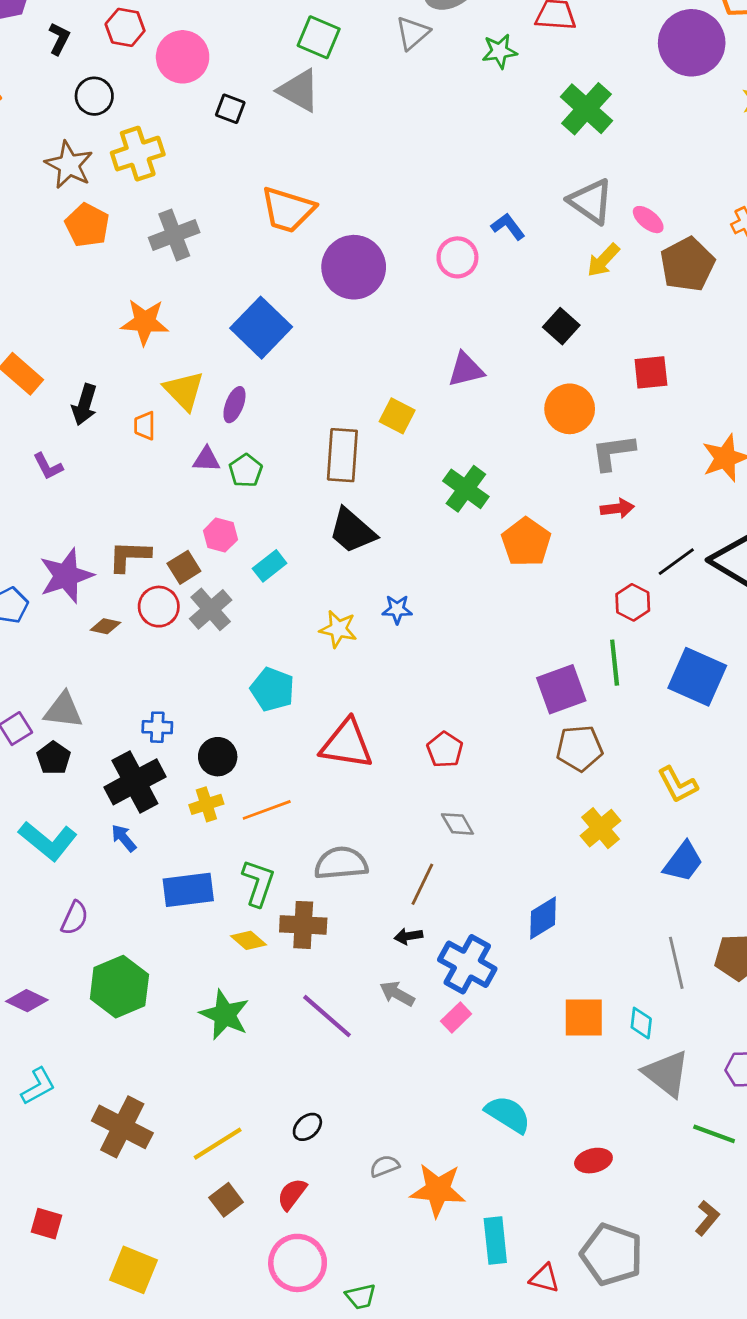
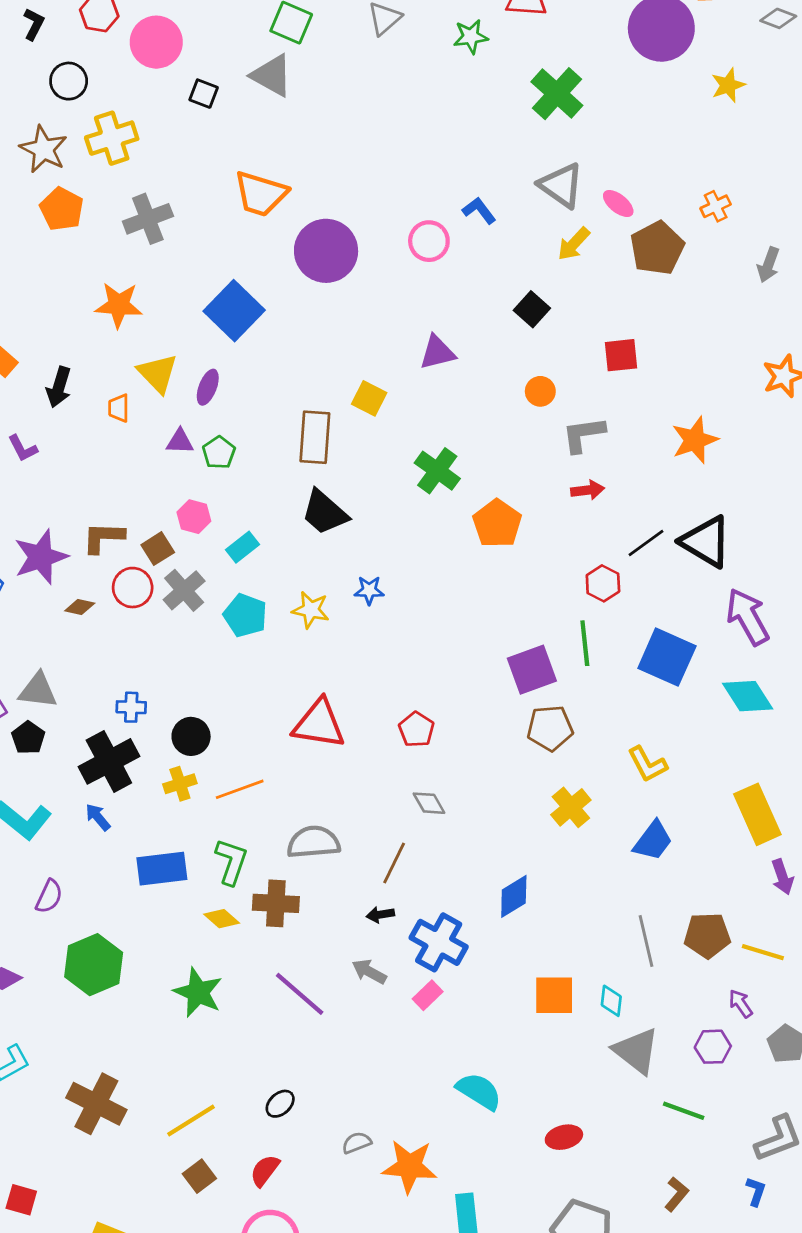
orange circle: (570, 409) -> (540, 391), size x0.6
cyan pentagon: (272, 689) -> (245, 615), moved

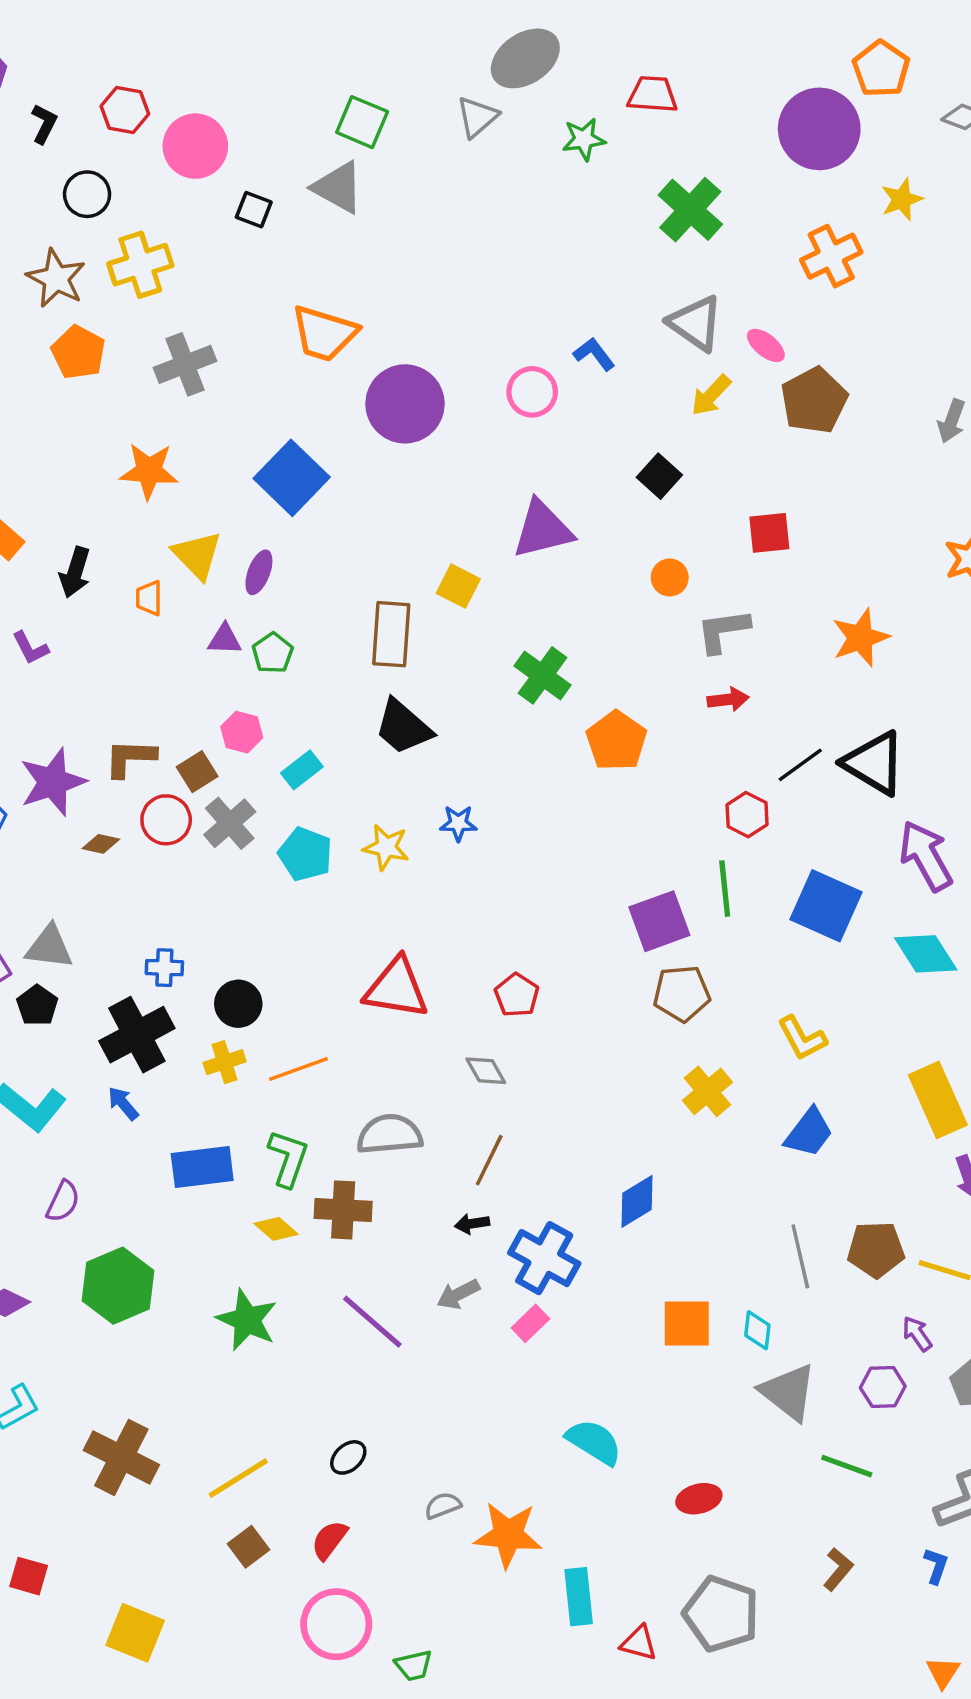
orange cross: (716, 206) -> (831, 256), moved, size x1.6
purple triangle: (437, 352) -> (542, 529), size x1.4
gray diamond: (429, 803) -> (486, 1071), moved
gray arrow: (369, 972) -> (458, 1294), turned -56

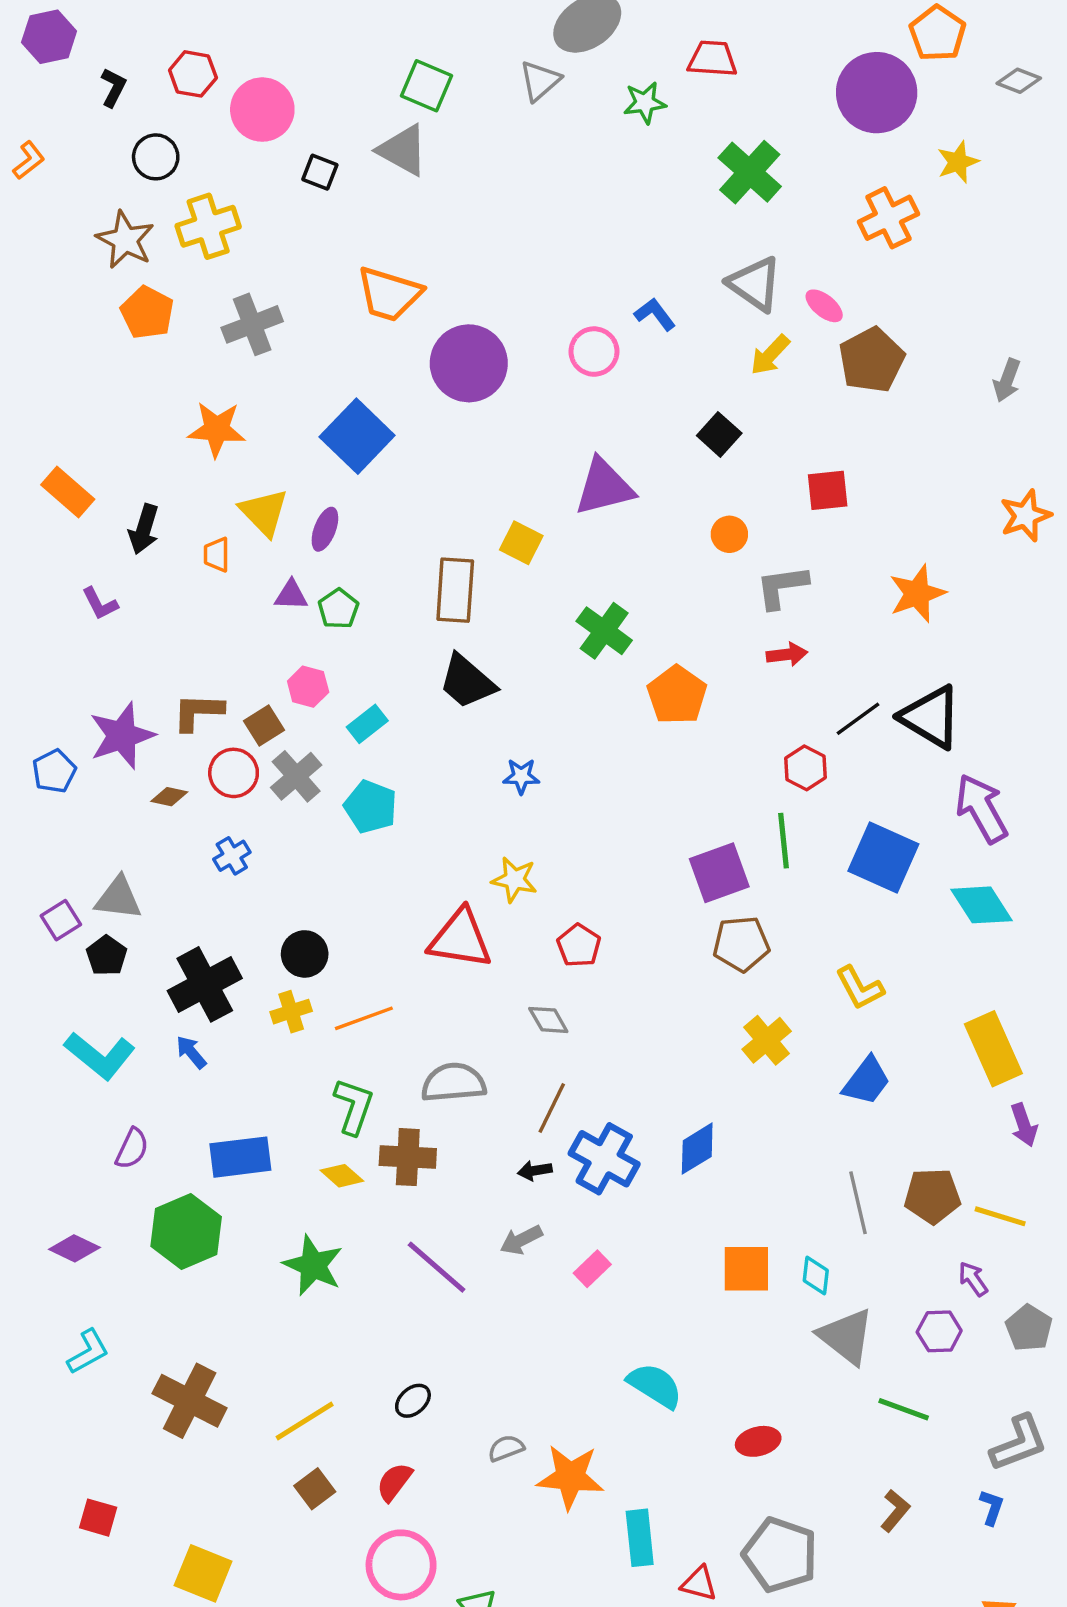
yellow star: (386, 847) -> (514, 880), moved
blue cross: (164, 968) -> (232, 856), moved, turned -33
blue rectangle: (202, 1167) -> (240, 1157), moved
blue cross: (544, 1258) -> (604, 1159), moved

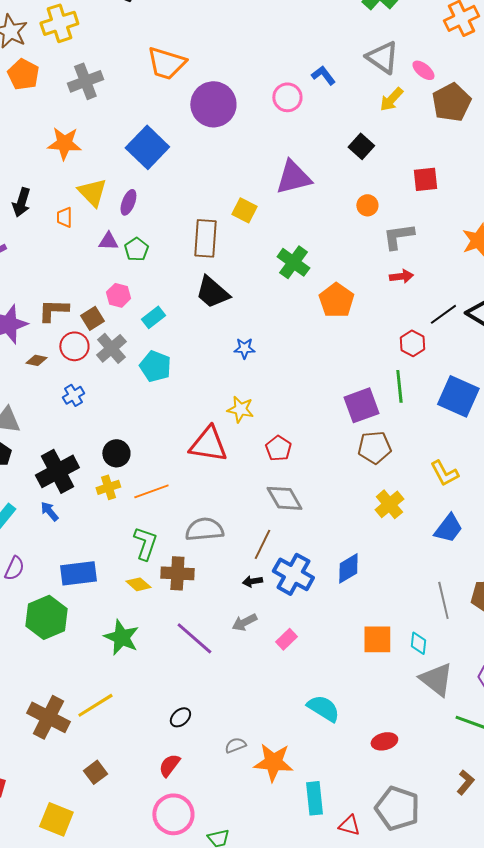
gray diamond: (548, 1020) -> (284, 498), moved, size x1.5
yellow line: (305, 1421) -> (95, 705), moved
brown square: (315, 1489) -> (95, 772), moved

